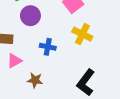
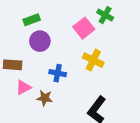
brown star: (35, 80) -> (45, 98), moved

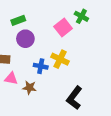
yellow cross: (93, 60) -> (60, 59), moved
pink triangle: (23, 87) -> (11, 78), turned 40

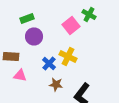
blue cross: (41, 66) -> (49, 63), turned 32
brown star: (29, 88) -> (56, 84), moved

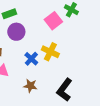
brown star: (56, 84) -> (30, 86), moved

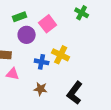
pink square: (53, 21) -> (48, 24), moved
blue cross: (31, 59) -> (42, 62), turned -32

